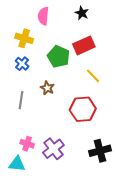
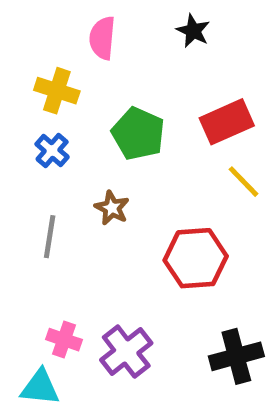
red rectangle: (84, 45) -> (227, 122), moved
yellow line: (93, 76) -> (243, 182), moved

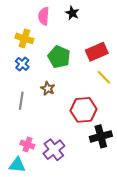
black star: (193, 31) -> (72, 13), moved
black cross: (236, 356) -> (101, 136), moved

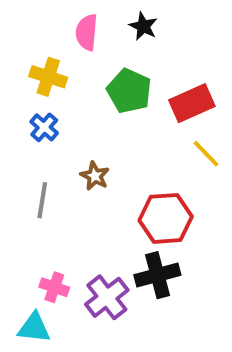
green pentagon: (59, 57) -> (129, 91), moved
black cross: (101, 136) -> (157, 275), moved

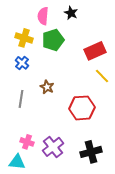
green pentagon: (129, 91) -> (53, 40), moved, turned 30
black cross: (157, 275) -> (91, 152), moved

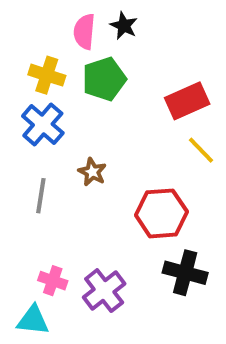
black star: (71, 13) -> (124, 26), moved
blue cross: (22, 63) -> (43, 125), size x1.5
black cross: (91, 152) -> (185, 273), moved, turned 30

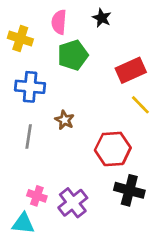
black star: (124, 26) -> (102, 18), moved
yellow cross: (47, 75) -> (20, 39), moved
blue cross: (43, 125) -> (30, 87), turned -36

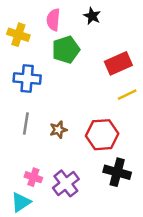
yellow line: (140, 105) -> (127, 95), turned -72
brown star: (65, 120) -> (58, 130), moved, turned 30
cyan triangle: (23, 223) -> (21, 202), turned -40

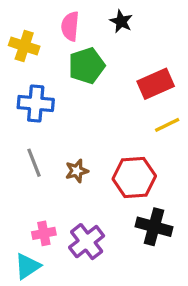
gray line: (26, 123) -> (34, 163), turned -30
pink cross: (33, 177) -> (44, 233), turned -30

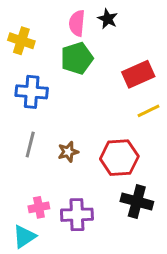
pink semicircle: (70, 26) -> (77, 23), moved
gray line: (34, 163) -> (30, 144), turned 35
purple cross: (87, 242) -> (77, 215), turned 36

